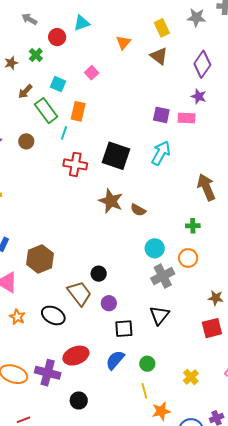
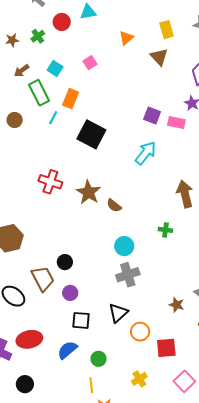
black square: (116, 156) -> (91, 134), moved
red cross: (75, 164) -> (50, 182), moved
orange circle: (188, 258) -> (140, 332), moved
red square: (212, 328) -> (166, 348), moved

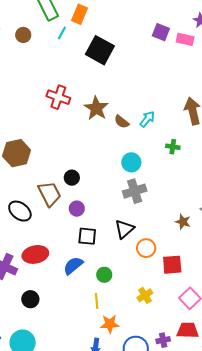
cyan arrow: (146, 153) -> (147, 119), moved, size x0.7

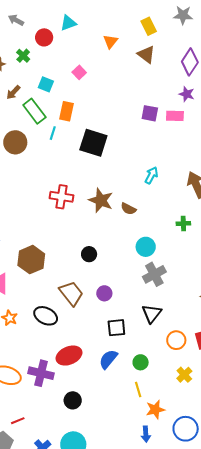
brown circle: (23, 35) -> (15, 142), size x1.5
cyan arrow: (147, 119) -> (151, 175), moved
black circle: (72, 178) -> (89, 254), moved
purple circle: (77, 209) -> (104, 293), moved
orange circle: (146, 248) -> (176, 340), moved

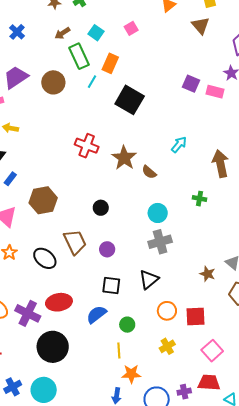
black circle: (73, 400) -> (53, 347), size x1.8

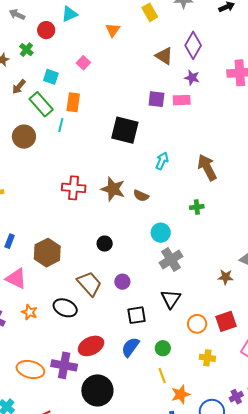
brown triangle: (201, 25) -> (164, 56), moved
black square: (130, 100) -> (125, 130), moved
yellow cross: (167, 346) -> (207, 358), turned -35

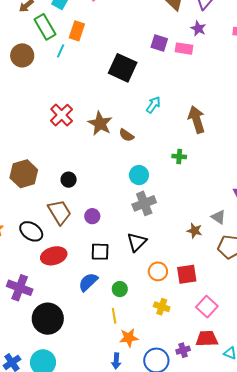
red cross: (74, 188) -> (62, 115), turned 30
black circle: (105, 244) -> (69, 180), moved
red ellipse: (91, 346) -> (54, 256), moved

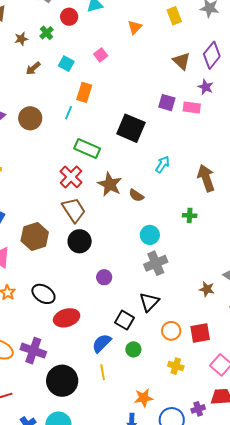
green rectangle: (45, 27) -> (87, 148), moved, turned -35
black circle: (69, 180) -> (80, 241), size x1.5
brown trapezoid: (59, 212) -> (74, 210), moved
black square: (100, 252) -> (125, 320), moved, turned 30
yellow line: (114, 316) -> (103, 372), moved

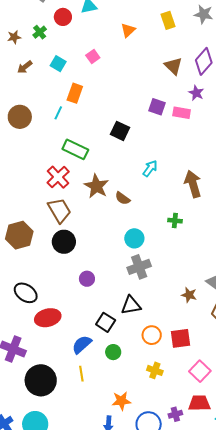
black square: (131, 128) -> (120, 131), size x0.7
black triangle: (149, 302) -> (131, 305), turned 35

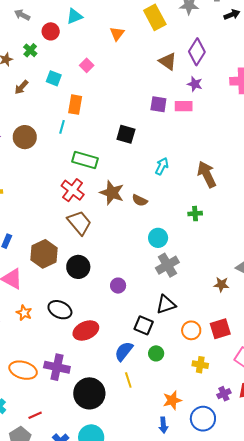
yellow rectangle: (168, 20) -> (155, 17), size x1.4
black circle: (64, 242) -> (78, 267), moved
purple cross: (175, 414) -> (224, 394), moved

